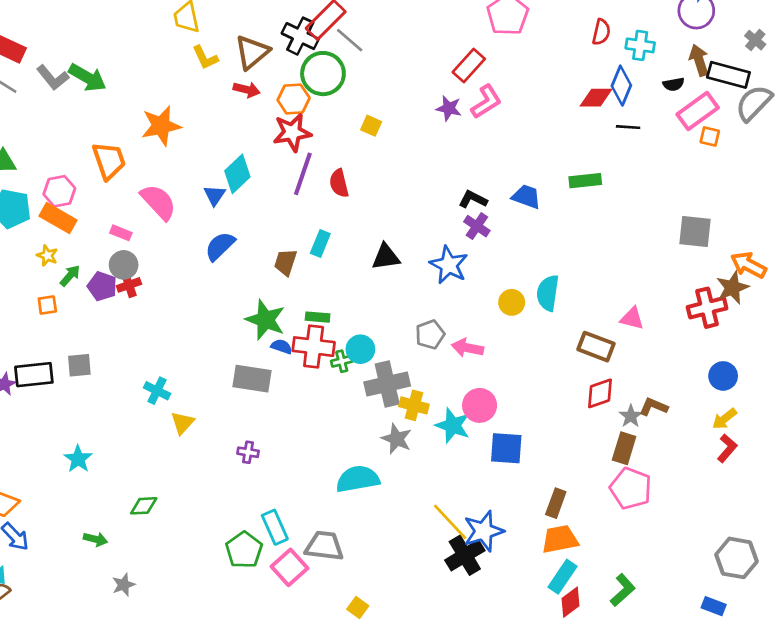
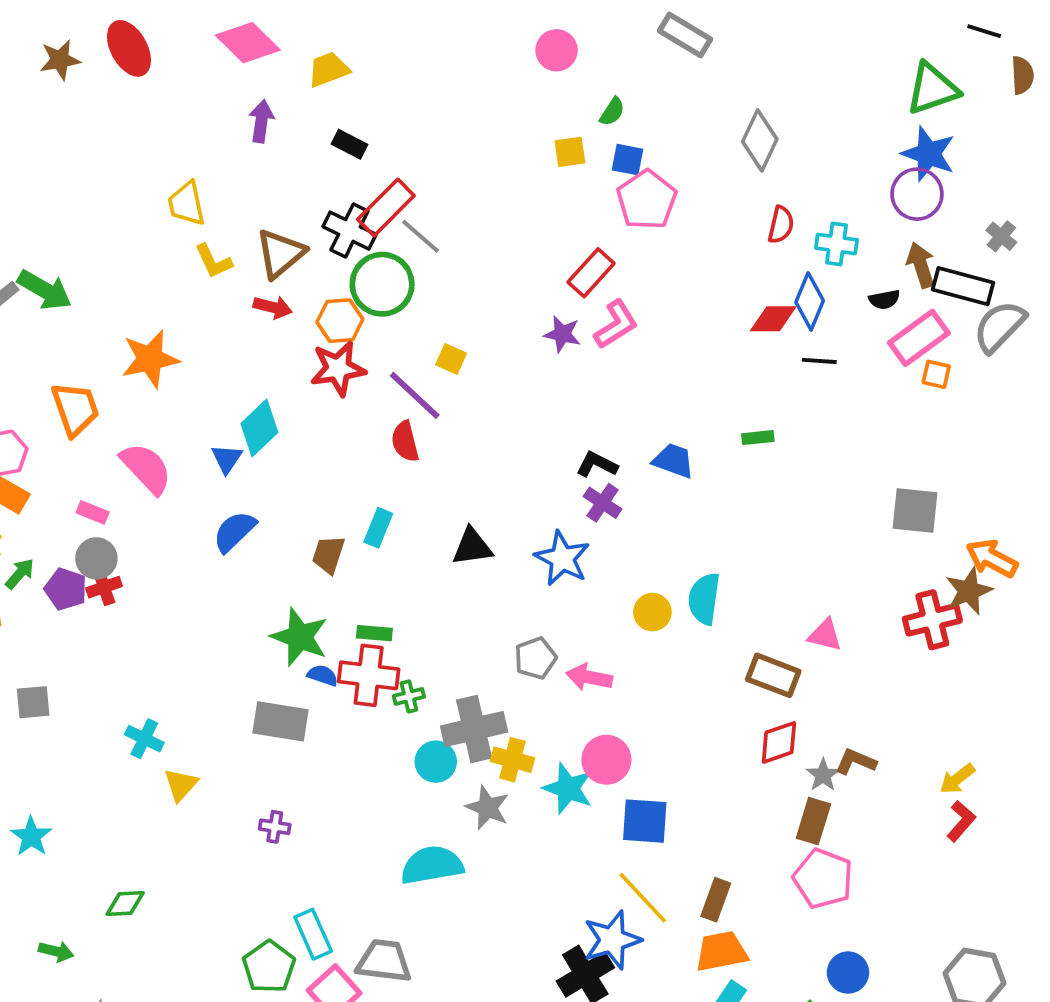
purple line: (303, 174) -> (415, 395), moved, turned -66
green rectangle: (585, 181) -> (758, 438), size x0.7
cyan circle: (360, 349) -> (436, 762), moved
blue circle: (723, 376) -> (848, 973), moved
yellow line: (450, 522) -> (643, 898), moved

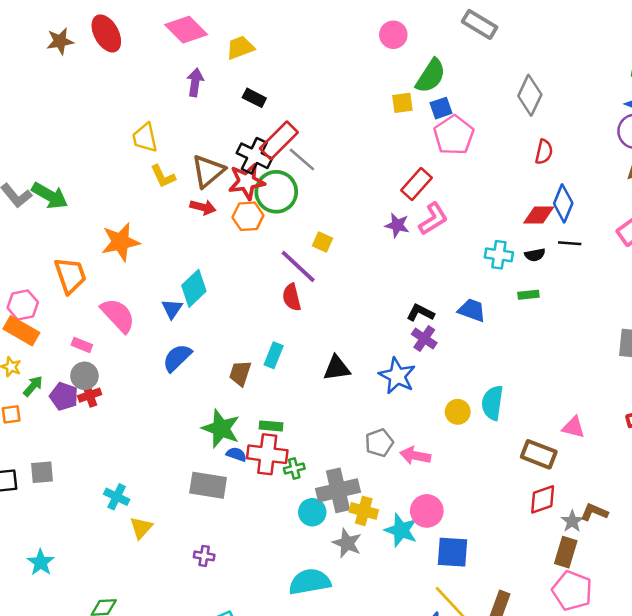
green semicircle: (612, 112) -> (431, 76), size x1.8
blue square: (627, 160) -> (441, 108), turned -30
cyan cross: (836, 244) -> (499, 255), moved
black semicircle: (884, 300) -> (535, 255), moved
red star: (338, 369) -> (247, 181), moved

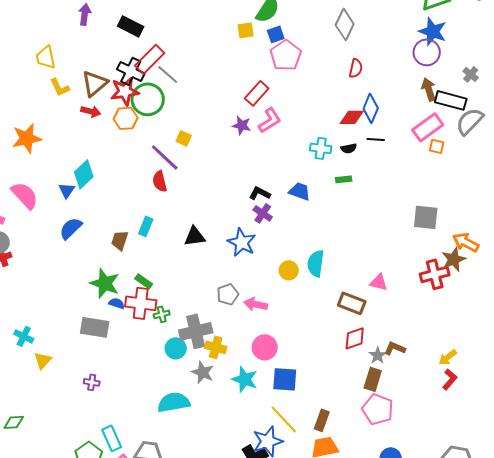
black rectangle: (254, 98) -> (131, 26), size x1.4
green rectangle: (271, 426) -> (144, 281), turned 30
cyan star: (401, 530) -> (245, 379), moved

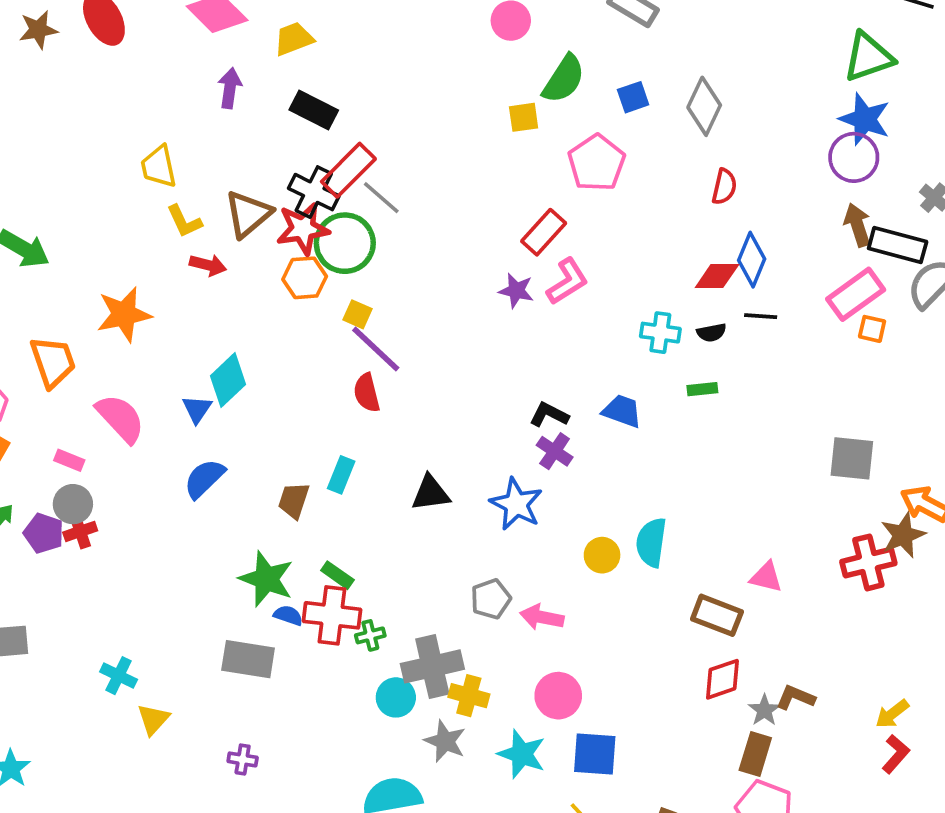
blue square: (276, 34) -> (633, 97), moved
red arrow: (91, 111) -> (208, 265), moved
yellow square: (184, 138) -> (358, 314), moved

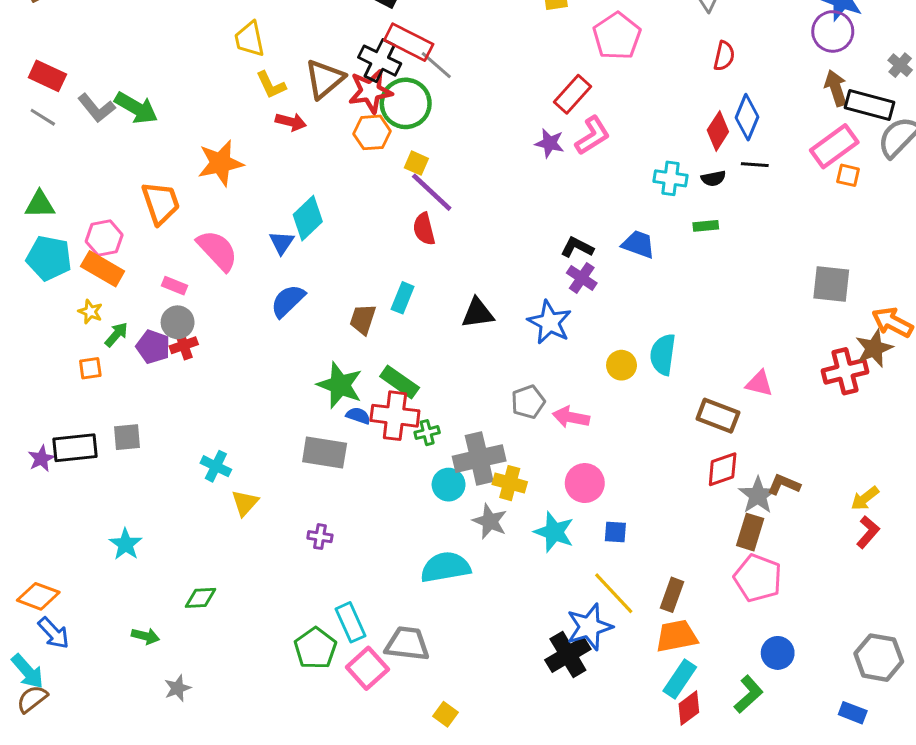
red rectangle: (348, 170) -> (409, 42), turned 72
red diamond: (717, 276) -> (718, 131), turned -57
green rectangle: (337, 575) -> (400, 382), size x1.4
gray star: (764, 710) -> (758, 495), size x1.4
blue square: (595, 754) -> (615, 532), size x0.6

